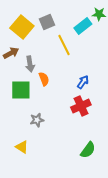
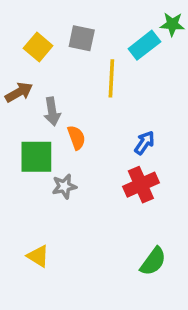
gray square: (47, 22) -> (82, 38), turned 35
yellow square: (22, 27) -> (38, 47), size x0.7
yellow line: (64, 45) -> (111, 78), turned 30
gray star: (37, 120) -> (64, 186), moved

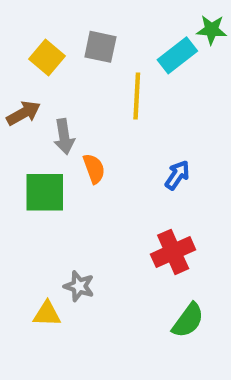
red cross: (141, 185) -> (173, 252), moved
gray star: (64, 186) -> (79, 286), moved, turned 30
yellow triangle: (38, 256) -> (47, 314), turned -30

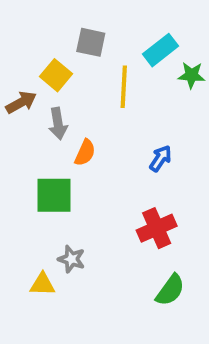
green star: (212, 30) -> (191, 75), moved
yellow square: (47, 58) -> (56, 75), moved
orange semicircle: (94, 169) -> (85, 153), turned 44
green square: (45, 192) -> (54, 195), moved

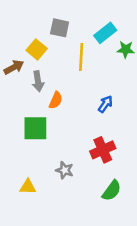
gray star: (71, 259) -> (65, 170), moved

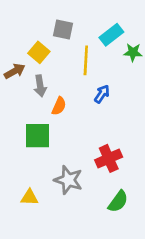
blue arrow: (105, 104) -> (102, 94), moved
gray star: (65, 170) -> (68, 180), size x1.5

